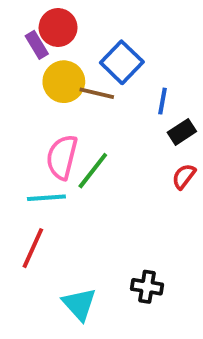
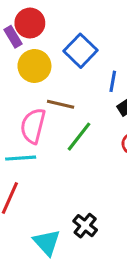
brown line: (97, 93) -> (61, 104), moved
green line: (93, 171) -> (79, 137), moved
black cross: (147, 287) -> (85, 226), moved, turned 30

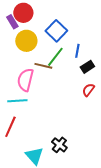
green line: (79, 137) -> (55, 57), moved

